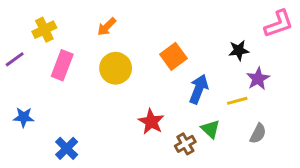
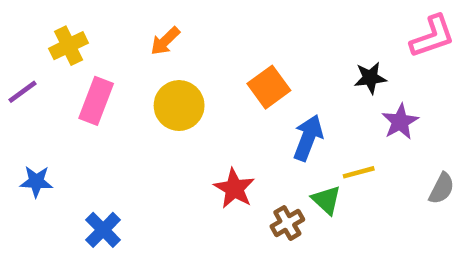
yellow line: (237, 101) -> (359, 172), moved
gray semicircle: (258, 134) -> (442, 188), moved

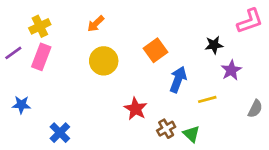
pink rectangle: (96, 101) -> (41, 57), moved
green triangle: (326, 200) -> (191, 134), moved

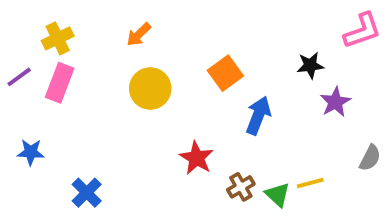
yellow line: (207, 99) -> (310, 183), moved

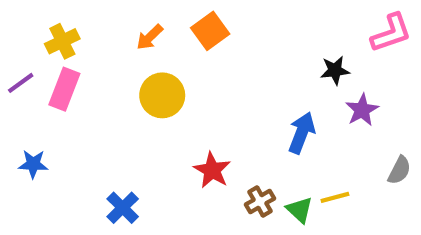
orange square: (225, 73) -> (210, 31), moved
blue arrow: (258, 115) -> (302, 133), moved
blue cross: (87, 193) -> (123, 208), moved

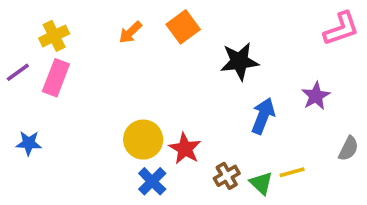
black star: (335, 70) -> (239, 61), moved, size x1.5
yellow circle: (162, 95) -> (143, 140), moved
blue cross: (123, 208) -> (152, 181), moved

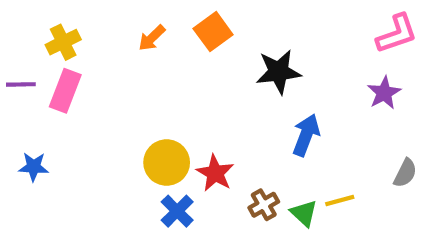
purple line: (18, 72) -> (21, 84), turned 35
purple star: (316, 96) -> (384, 93), moved

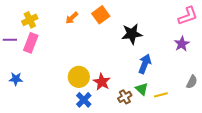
green triangle: (304, 213) -> (142, 89), moved

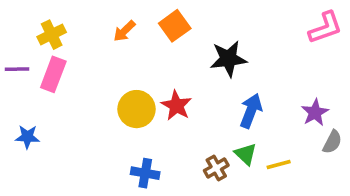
purple star: (182, 44) -> (315, 113), moved
yellow circle: (79, 77) -> (137, 109), moved
red star: (102, 82) -> (176, 106), moved
blue cross: (84, 100) -> (145, 173), turned -35

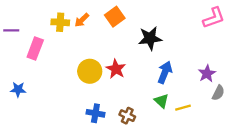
yellow cross: (52, 35) -> (60, 22), moved, turned 30
purple line: (17, 69) -> (11, 30), moved
brown cross: (216, 168) -> (127, 116), moved, turned -35

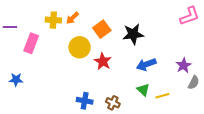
orange square: (115, 17) -> (102, 29), moved
yellow circle: (90, 71) -> (80, 47), moved
blue arrow: (165, 72) -> (146, 64), turned -132

